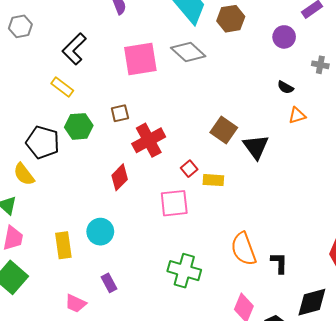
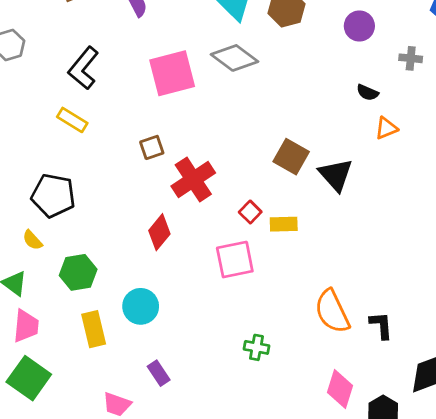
green hexagon: (79, 126) -> (78, 272), moved
yellow semicircle: (24, 174) -> (32, 240), size x0.7
green cross: (184, 271) -> (257, 347), size x0.6

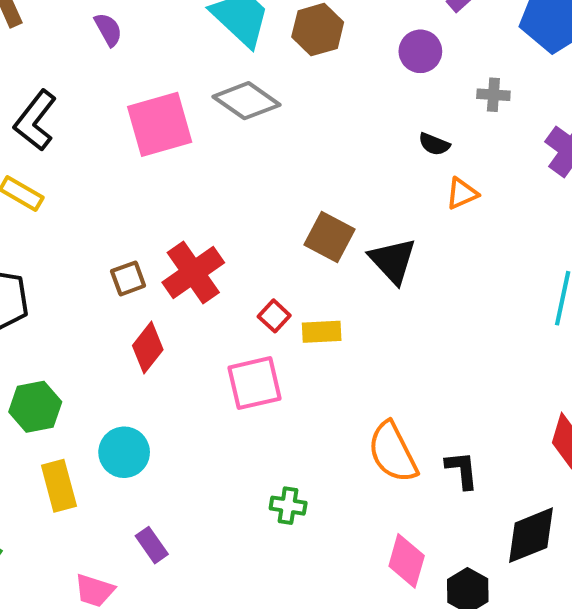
brown square: (152, 147) -> (128, 278), moved

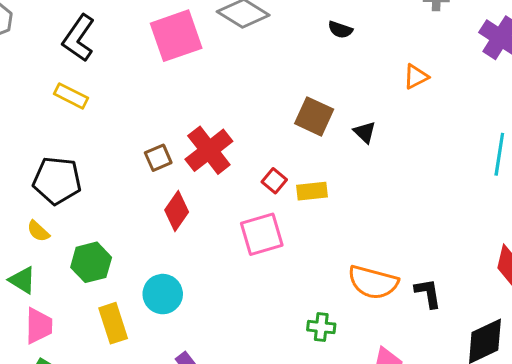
black semicircle: (434, 144) -> (340, 30), moved
black triangle: (393, 261) -> (365, 132), size x0.6
orange semicircle: (393, 452) -> (373, 282), turned -45
green cross: (288, 506) -> (321, 327), moved

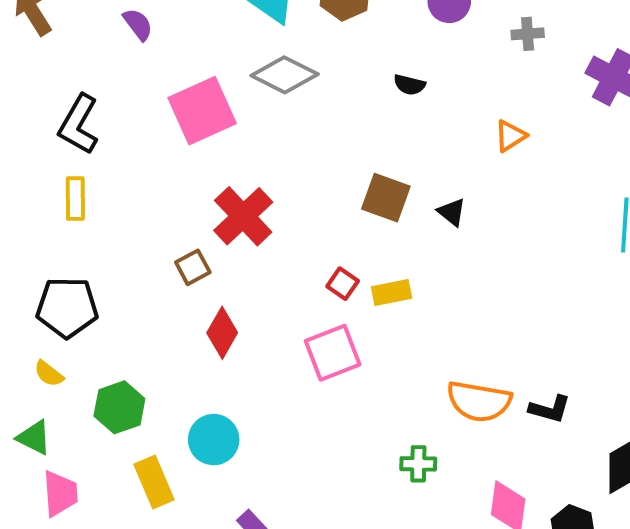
yellow rectangle: (71, 96) -> (75, 199), turned 68
red cross: (209, 150) -> (243, 216), moved
black L-shape: (428, 293) -> (550, 409), turned 120

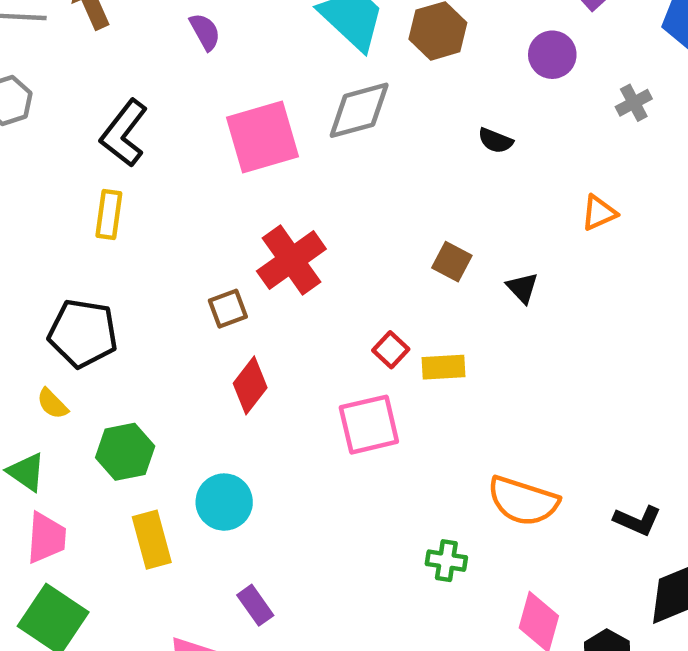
gray cross: (528, 34) -> (634, 103), turned -32
gray diamond: (285, 75) -> (359, 110), turned -50
brown square: (386, 198) -> (452, 262), size x0.7
black L-shape: (550, 409) -> (637, 520), moved

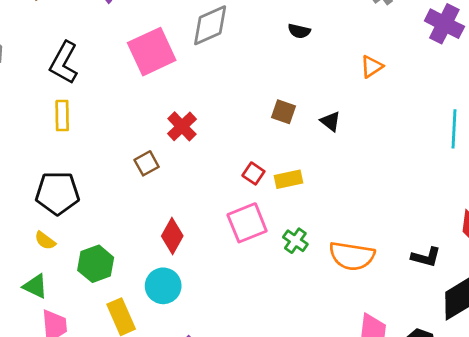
red cross: (291, 260) -> (182, 126), size x0.7
red diamond: (250, 385) -> (172, 236), moved
green cross: (446, 561) -> (295, 241), moved, turned 35

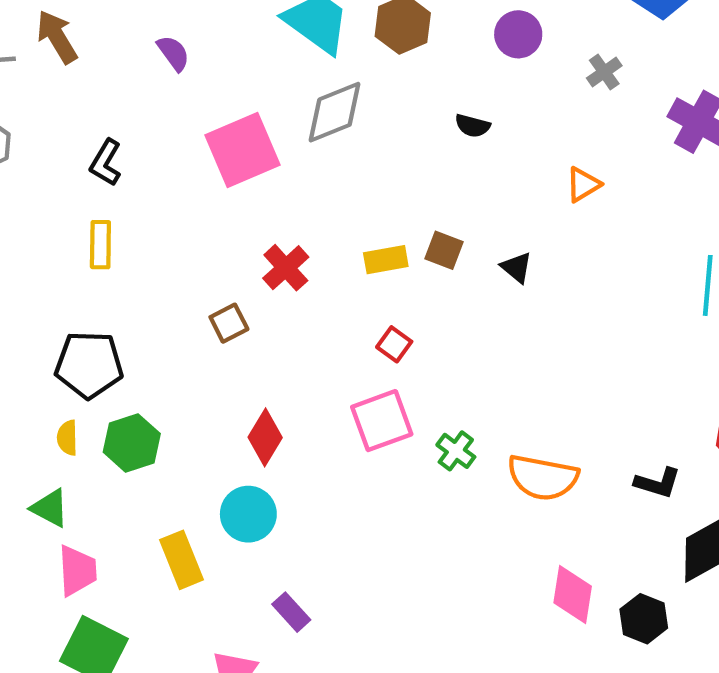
black L-shape: (64, 63) -> (106, 163), size x0.7
yellow rectangle: (288, 179) -> (386, 260), moved
yellow semicircle: (45, 241) -> (67, 438), turned 50
green hexagon: (96, 264) -> (132, 443), moved

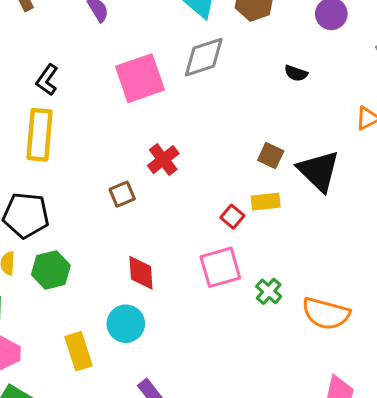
yellow rectangle: (100, 245) -> (40, 135), size x1.6
yellow rectangle: (386, 260) -> (266, 202), moved
black triangle: (517, 268) -> (319, 171), size x2.0
red diamond: (265, 437) -> (141, 273), turned -39

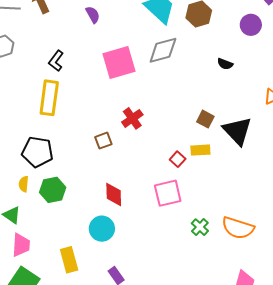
green cross: (269, 291) -> (200, 227), moved
yellow rectangle: (79, 351) -> (69, 260), moved

